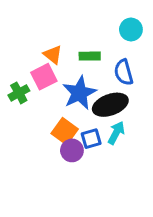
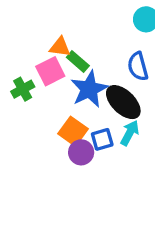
orange triangle: (53, 55) -> (60, 47), turned -30
green rectangle: (90, 56) -> (78, 62), moved, turned 42
black ellipse: (110, 105) -> (123, 102), turned 64

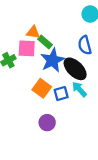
pink square: (50, 71) -> (27, 48), turned 30
cyan arrow: (130, 133) -> (79, 89), turned -70
purple circle: (81, 152) -> (47, 123), moved

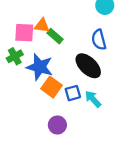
pink square: (27, 48) -> (24, 33), moved
blue star: (53, 60) -> (40, 67), moved, turned -30
cyan arrow: (79, 89) -> (93, 99), moved

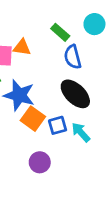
green rectangle: (55, 36) -> (60, 32), moved
blue semicircle: (99, 40) -> (73, 57), moved

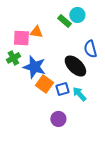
cyan circle: (94, 24) -> (77, 15), moved
blue semicircle: (73, 57) -> (90, 49), moved
purple circle: (40, 162) -> (58, 119), moved

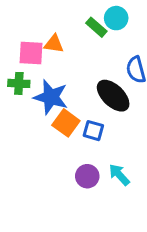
green cross: (13, 58) -> (19, 83), turned 32
blue square: (62, 89) -> (93, 131), turned 32
cyan arrow: (79, 94) -> (119, 175), moved

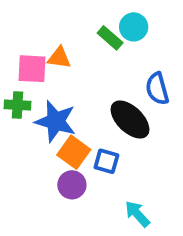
purple circle: (87, 176) -> (72, 185), moved

